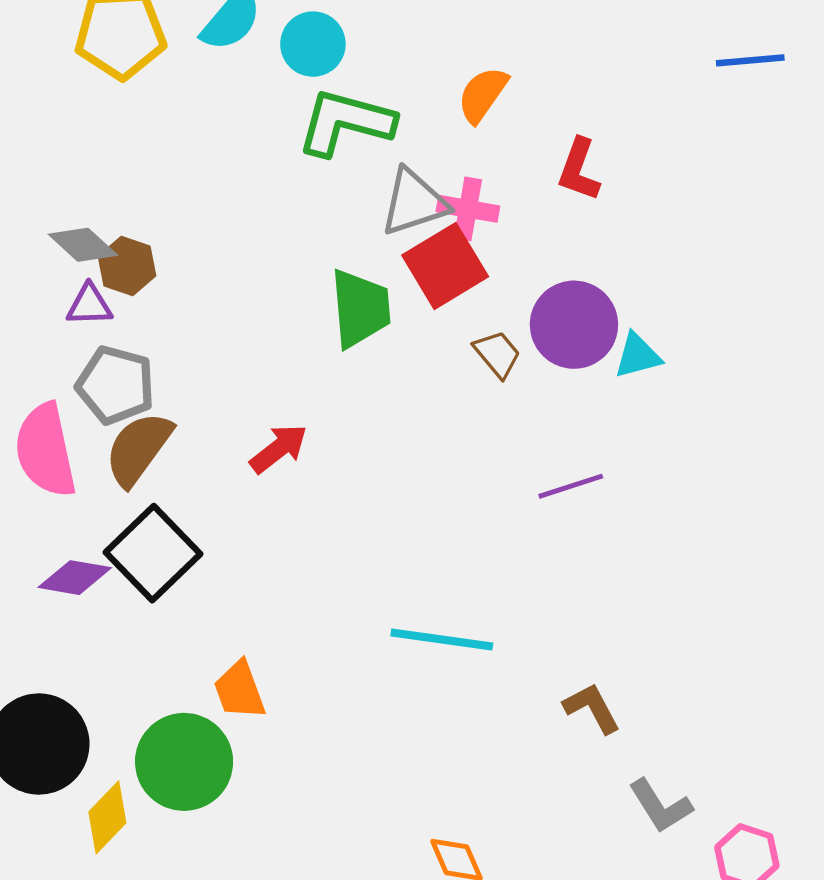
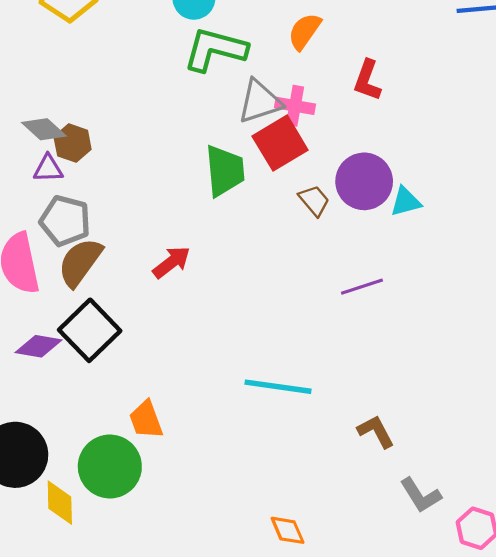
yellow diamond: (107, 817) -> (60, 503), turned -45

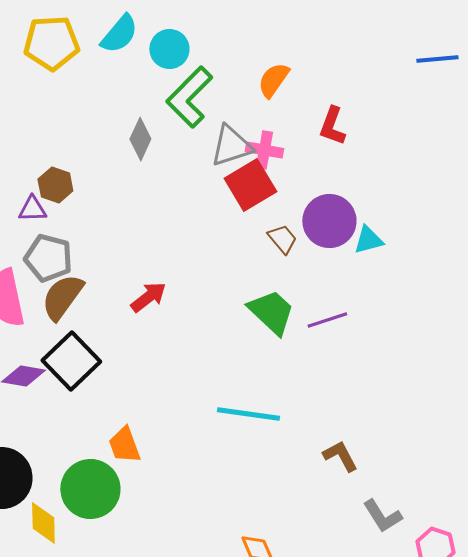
green L-shape: (215, 49) -> (189, 97), turned -60
gray diamond: (44, 129) -> (140, 139), moved, turned 72
green trapezoid: (225, 171) -> (271, 312), moved, turned -42

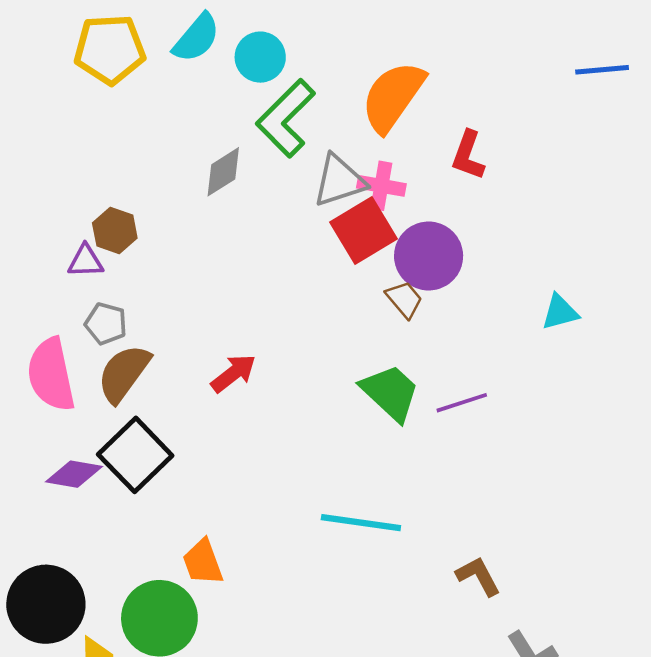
orange semicircle: (273, 80) -> (393, 97), size x1.6
gray diamond: (140, 139) -> (223, 172), turned 33
purple circle: (329, 221) -> (429, 256), moved
cyan triangle: (368, 240) -> (560, 312), moved
gray pentagon: (48, 258) -> (106, 324), size x0.7

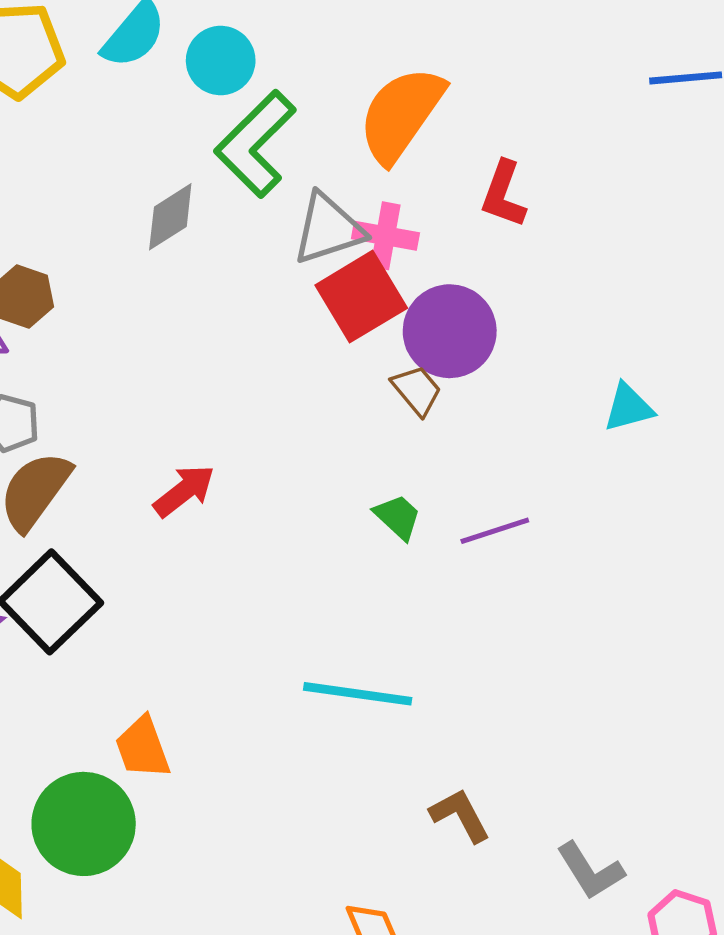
green trapezoid: (390, 392) -> (398, 517), size x0.6
brown L-shape: (478, 576) -> (460, 815), moved

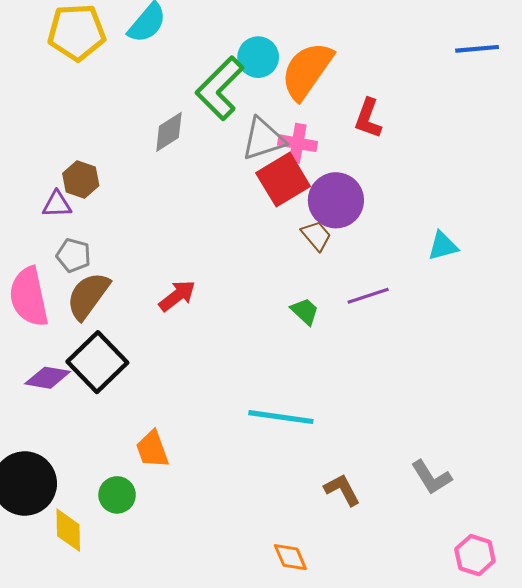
cyan circle: (221, 61) -> (258, 57), moved
purple line: (495, 531) -> (368, 296), moved
green circle: (84, 824) -> (117, 495), size x0.6
gray L-shape: (590, 871) -> (431, 477), moved

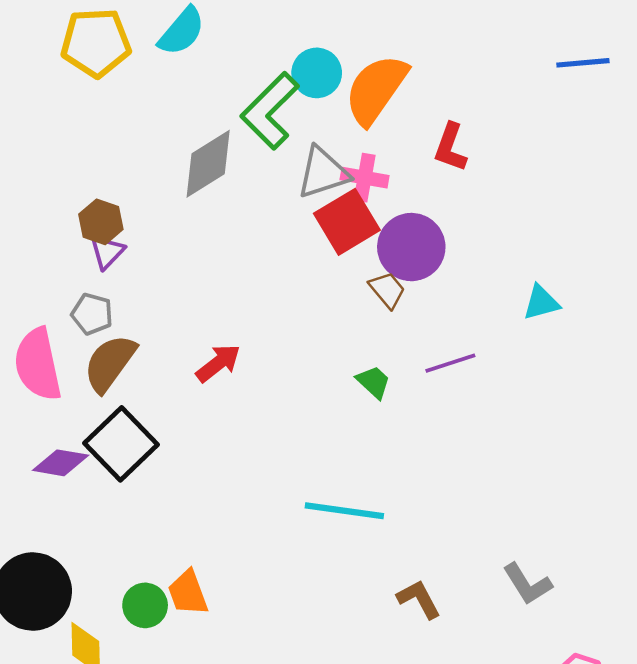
gray diamond: (169, 132) -> (208, 164), size x1.4
purple triangle: (57, 204) -> (107, 252), moved, turned -44
orange trapezoid: (152, 449) -> (188, 593), moved

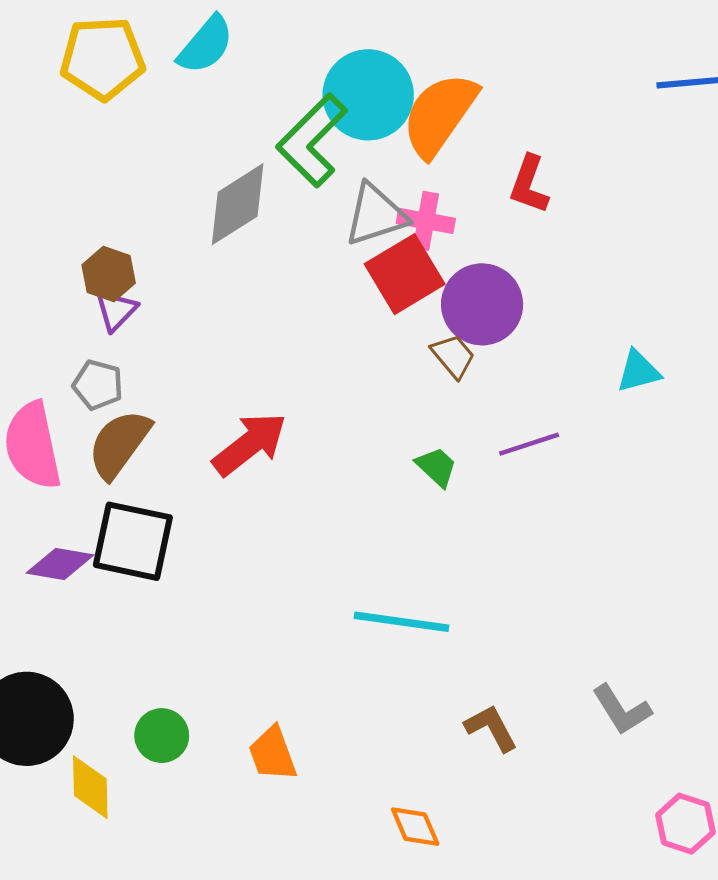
cyan circle: (317, 73) -> (368, 95), size x1.5
red arrow: (218, 363) -> (250, 444), size x1.4
black square: (121, 444) -> (133, 541), turned -34
orange trapezoid: (188, 593) -> (273, 754), moved

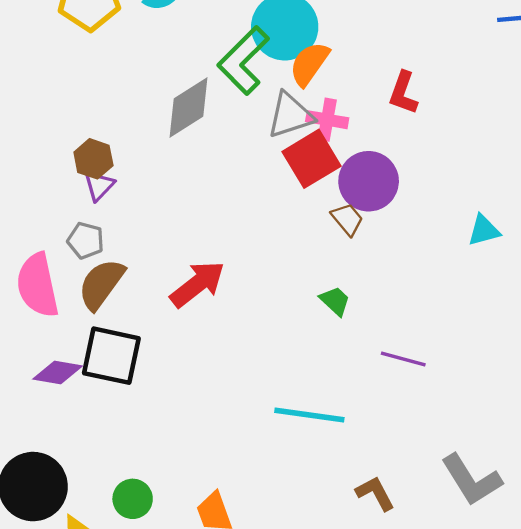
orange semicircle: (440, 115) -> (309, 64), moved, size x0.7
purple line: (529, 444) -> (403, 359), moved, turned 33
gray L-shape: (622, 710) -> (471, 480), size x1.4

